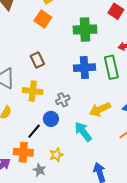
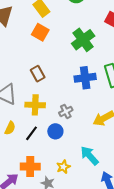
green cross: (85, 30) -> (83, 40), turned -30
black line: (34, 131) -> (32, 133), moved
cyan arrow: (83, 132) -> (90, 156), moved

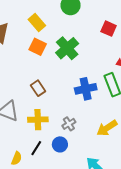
green cross: (83, 40) -> (67, 48), moved
yellow semicircle: (10, 128) -> (17, 158), moved

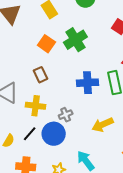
orange square: (38, 47) -> (46, 44), moved
blue circle: (60, 144) -> (54, 134), size x1.5

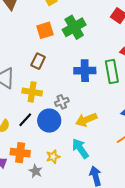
orange square: (46, 44) -> (45, 30), turned 36
brown rectangle: (41, 75) -> (38, 61), turned 49
yellow arrow: (103, 125) -> (86, 120), moved

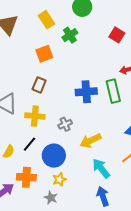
green cross: (74, 27) -> (70, 35), moved, size x0.7
blue circle: (49, 121) -> (54, 156), moved
cyan arrow: (80, 149) -> (101, 168), moved
gray star: (36, 171) -> (51, 198), moved

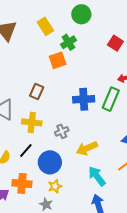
orange square: (44, 54) -> (58, 60), moved
green rectangle: (113, 91) -> (111, 99), turned 35

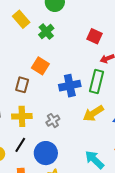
red square: (115, 43) -> (95, 36), moved
orange square: (58, 60) -> (40, 66), moved, turned -30
yellow arrow: (87, 148) -> (93, 113), moved

